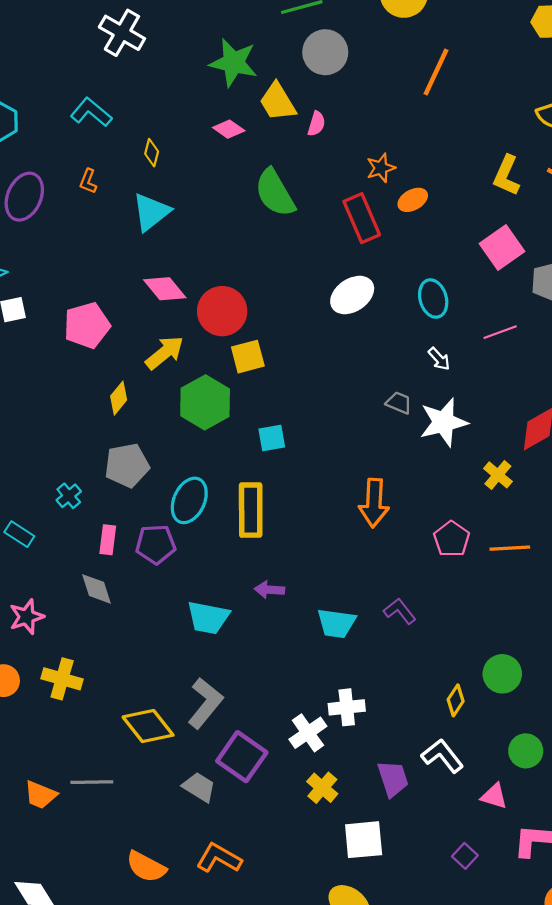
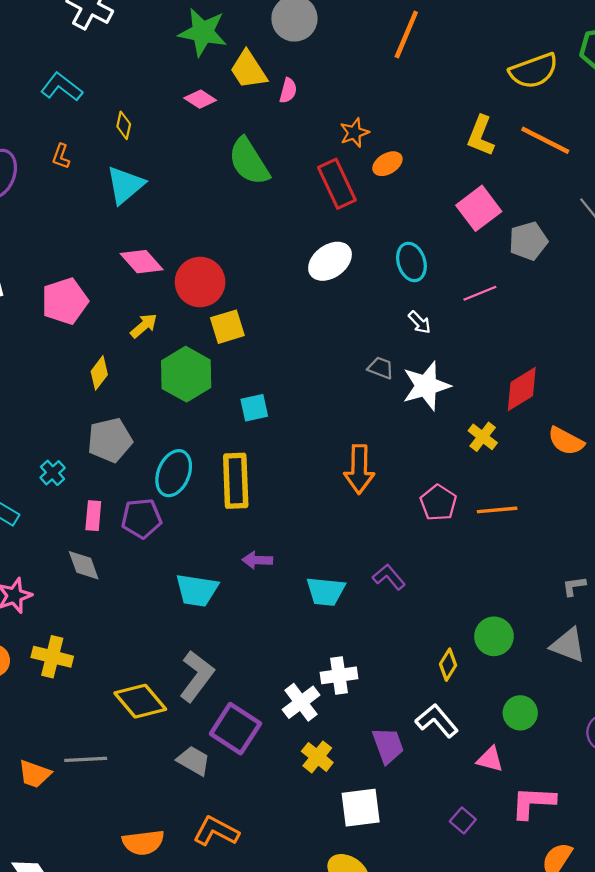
yellow arrow: (165, 353) -> (144, 326), size x0.7
orange semicircle: (146, 867) -> (143, 842), turned -33

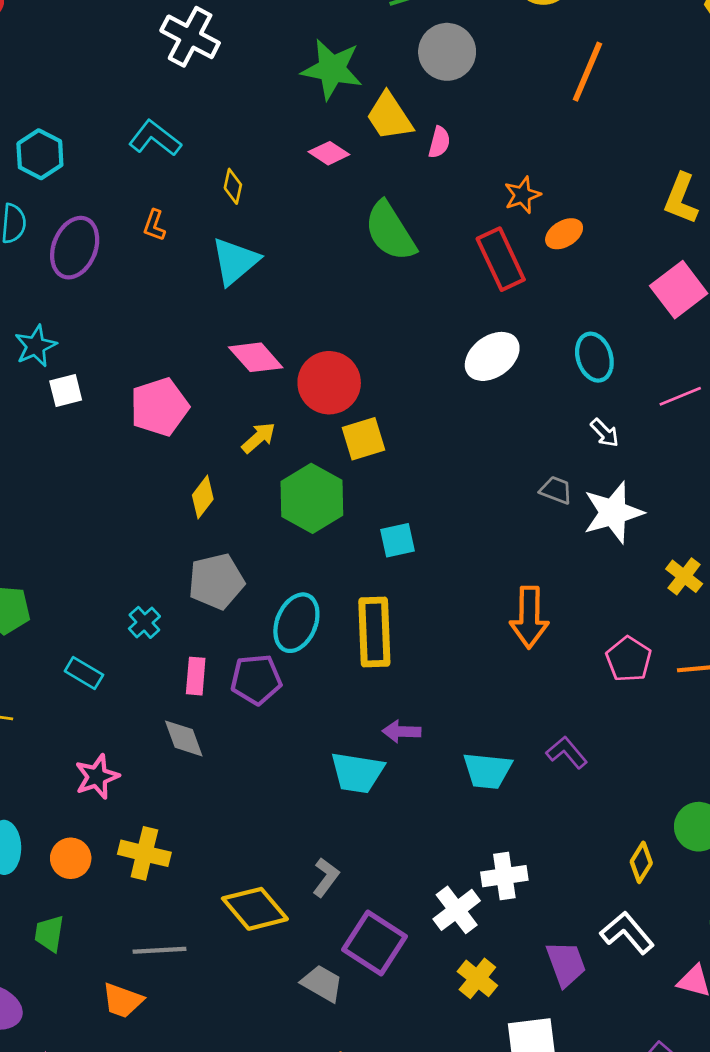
cyan trapezoid: (197, 590) -> (357, 773), moved
gray L-shape: (197, 676) -> (326, 877), size x0.6
gray line: (86, 759) -> (160, 950), moved

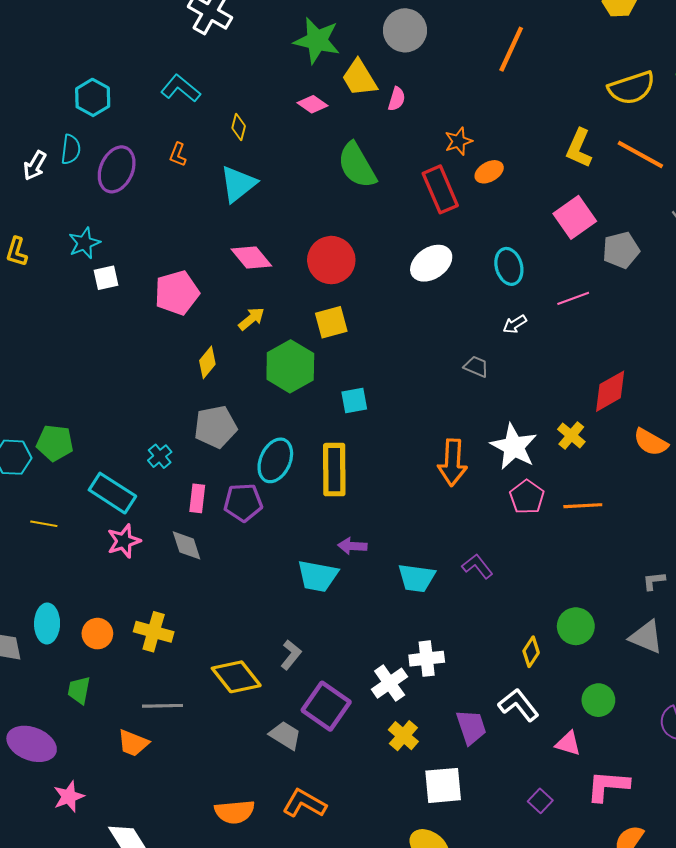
red circle: (329, 383) -> (331, 260), moved
white arrow: (605, 433) -> (515, 324), turned 100
white star: (613, 512) -> (514, 447), moved, turned -30
cyan rectangle: (84, 673) -> (112, 493), size x1.6
pink star: (97, 777) -> (124, 541), moved

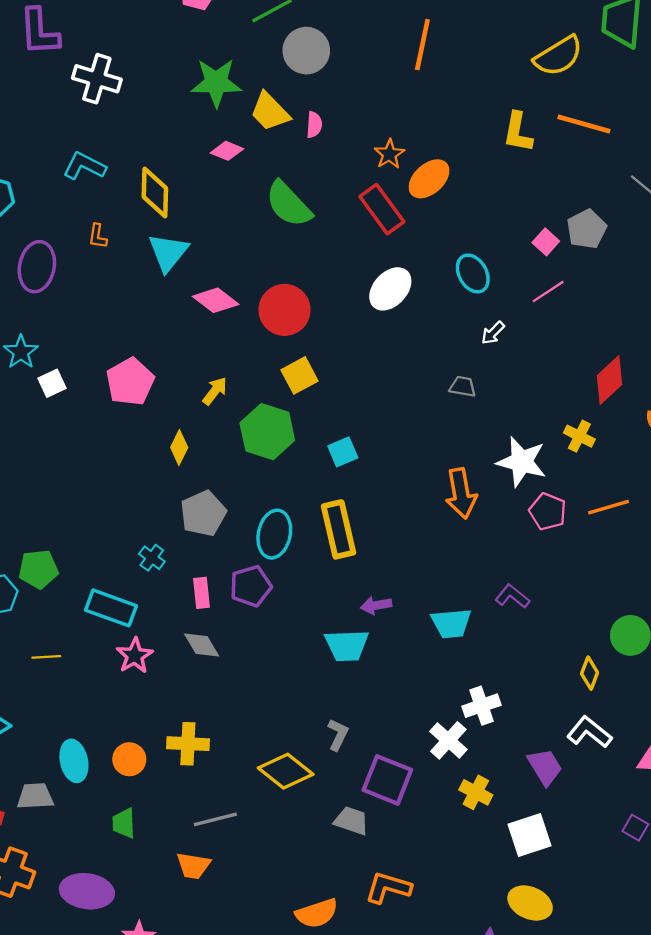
yellow diamond: (239, 127) -> (155, 192), size x1.8
orange ellipse: (489, 172) -> (429, 179), size x1.4
pink square: (575, 217) -> (546, 242), moved, size x0.6
pink diamond: (251, 258) -> (216, 300), moved

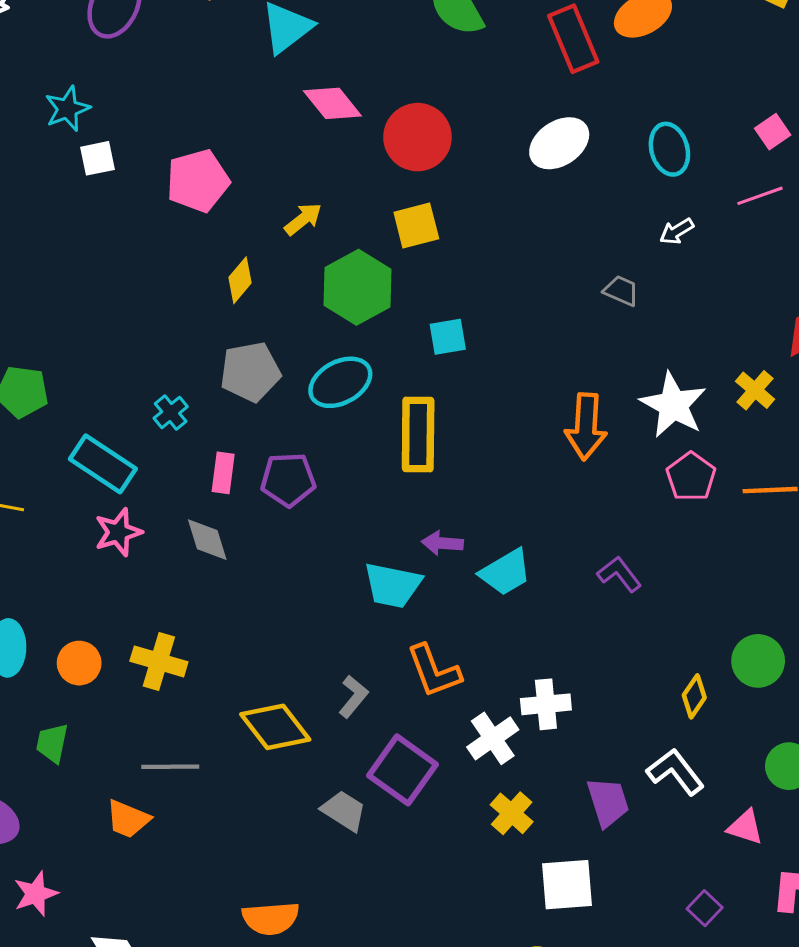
cyan ellipse: (274, 534) -> (340, 382), moved, turned 36
cyan trapezoid: (451, 623) -> (506, 572), moved, turned -39
orange L-shape: (388, 888) -> (434, 671), moved, turned -141

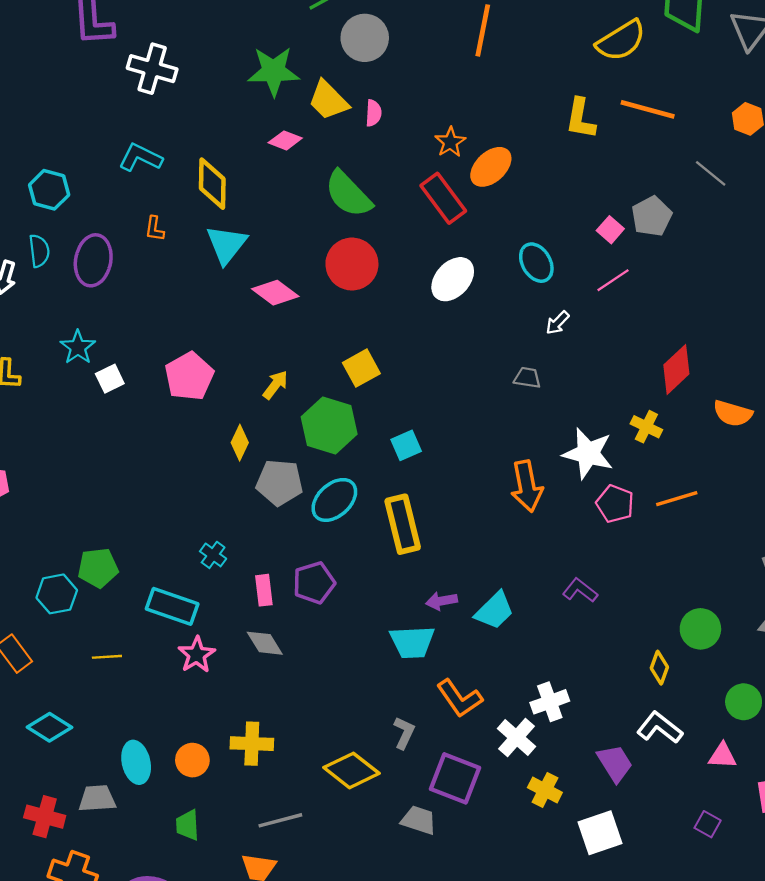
red circle: (417, 137) -> (352, 264), moved
gray pentagon: (250, 372) -> (280, 482), moved, turned 30

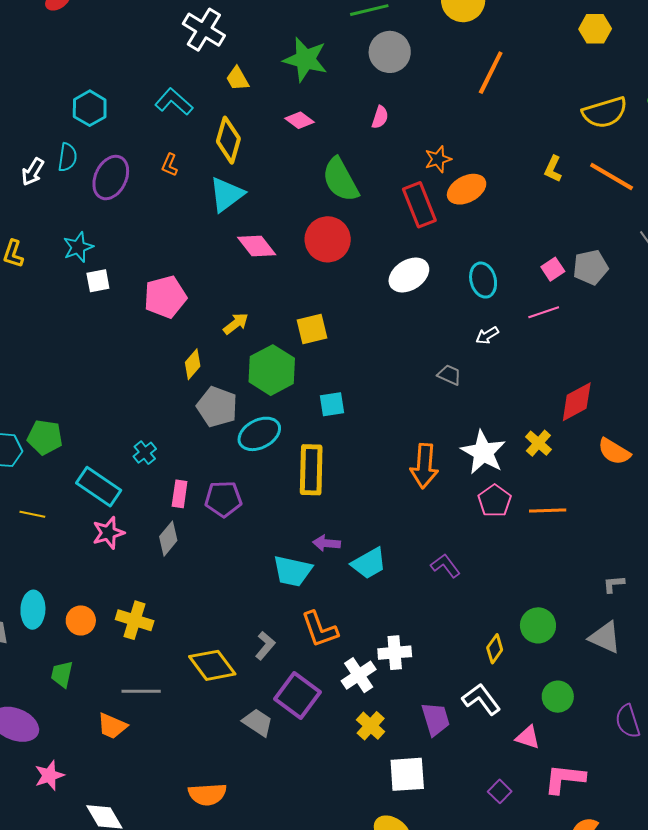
yellow trapezoid: (328, 100) -> (237, 79), moved, size x0.7
yellow L-shape: (581, 119) -> (553, 169), size x0.7
gray diamond: (265, 643) -> (168, 539), turned 56

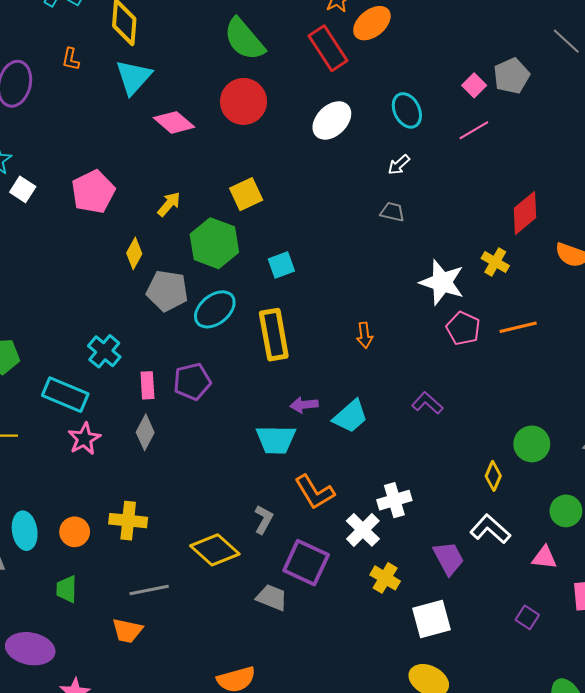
white square: (98, 281) -> (23, 189), turned -35
white arrow: (487, 335) -> (399, 165), moved
cyan cross: (145, 453) -> (104, 351), size x1.4
orange arrow: (424, 466) -> (365, 335), moved, size x0.6

